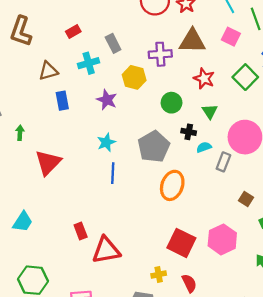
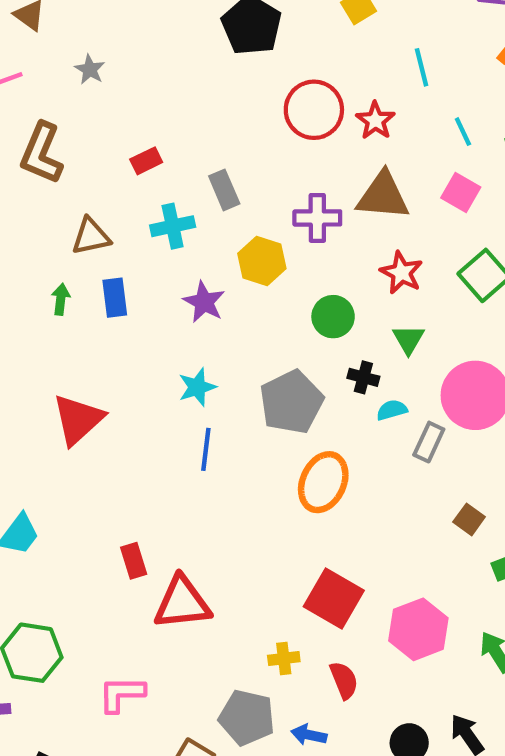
green arrow: (20, 133) -> (61, 299), moved
pink hexagon: (222, 239) -> (418, 629), moved

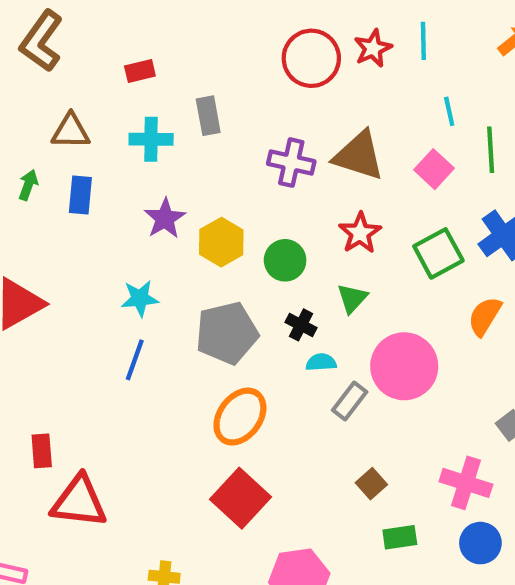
red star: (375, 121) -> (373, 48), moved
yellow hexagon: (262, 261) -> (221, 242), moved
red square: (334, 599) -> (240, 498), moved

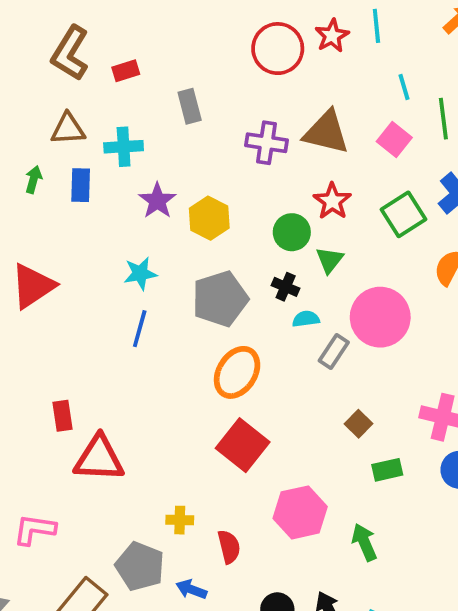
brown L-shape: (41, 41) -> (70, 53), moved
cyan cross: (151, 139) -> (124, 147), moved
green circle: (285, 260) -> (292, 232), moved

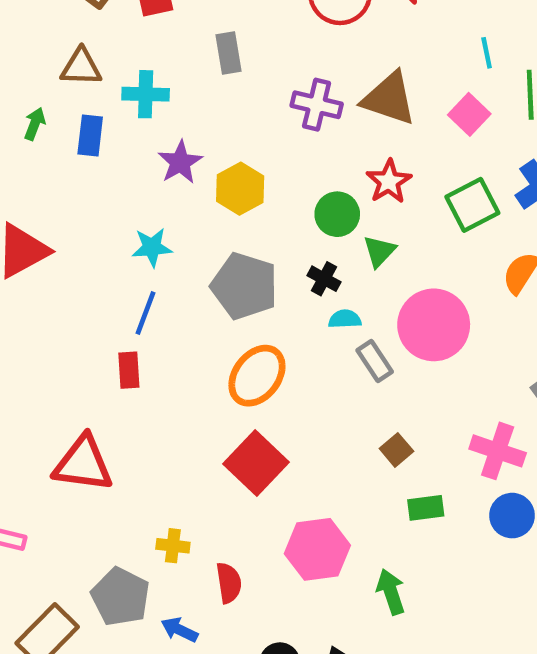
gray pentagon: (220, 299) -> (244, 286), turned 30
gray rectangle: (334, 352) -> (375, 361), turned -72
red rectangle: (62, 416) -> (129, 370), moved

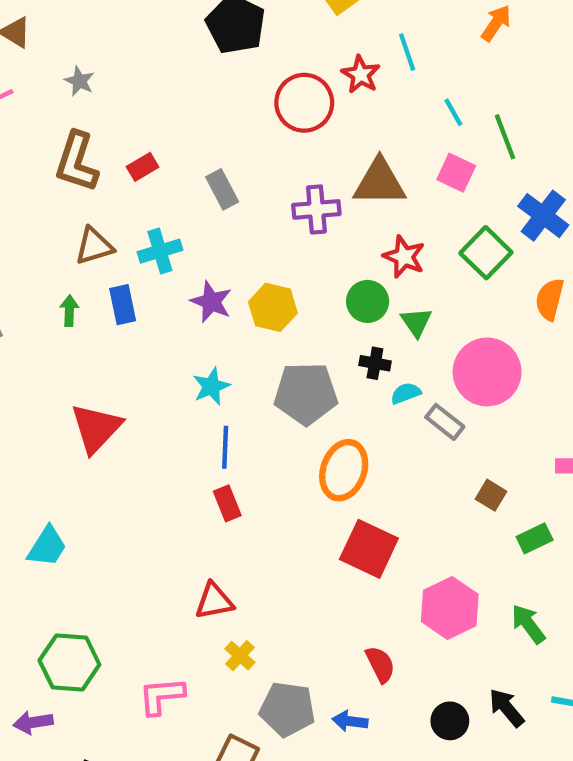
red triangle: (83, 464) -> (214, 601), size x0.7
yellow cross: (173, 546) -> (240, 656), moved, turned -36

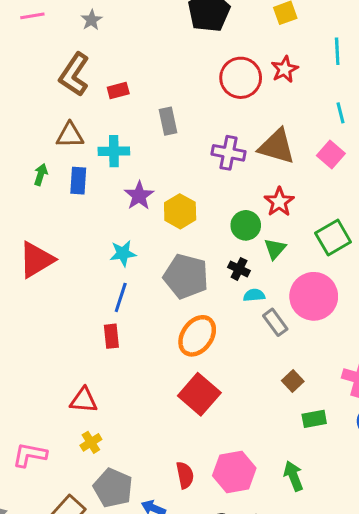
cyan line: (407, 52) -> (337, 51), moved
green square: (486, 253) -> (333, 237), moved
pink hexagon: (450, 608) -> (234, 472), moved

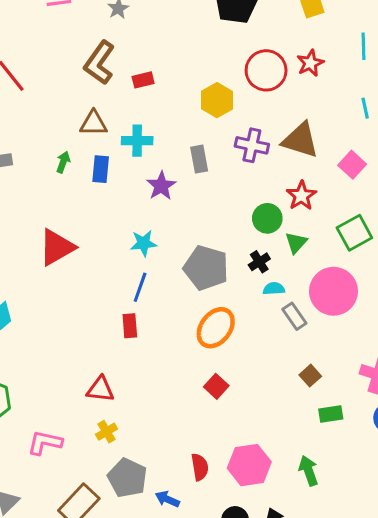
gray rectangle: (168, 121) -> (199, 159), moved
pink square: (331, 155) -> (352, 165), moved
yellow hexagon: (180, 211) -> (217, 100), moved
black cross: (239, 269) -> (259, 262), turned 30
red square: (199, 394) -> (216, 386), size x0.6

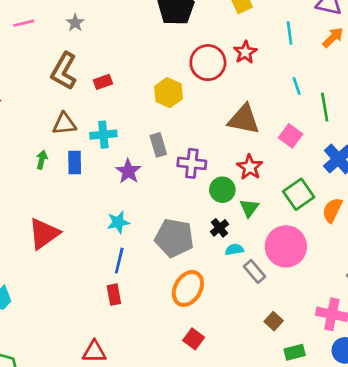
purple cross: (252, 145) -> (192, 163), moved

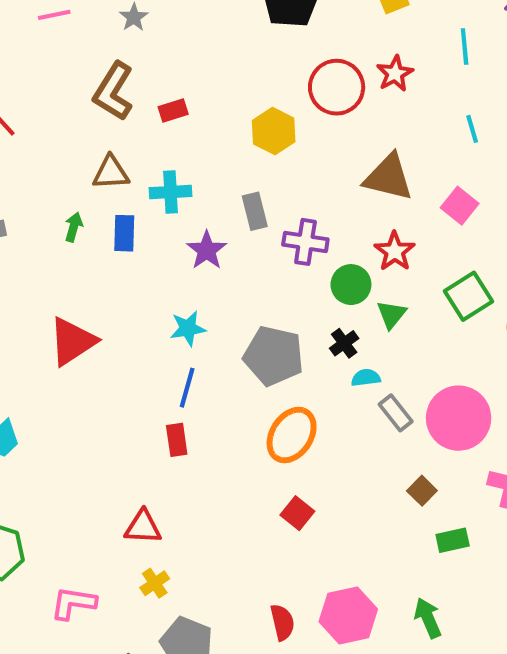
pink circle: (286, 246) -> (459, 418), moved

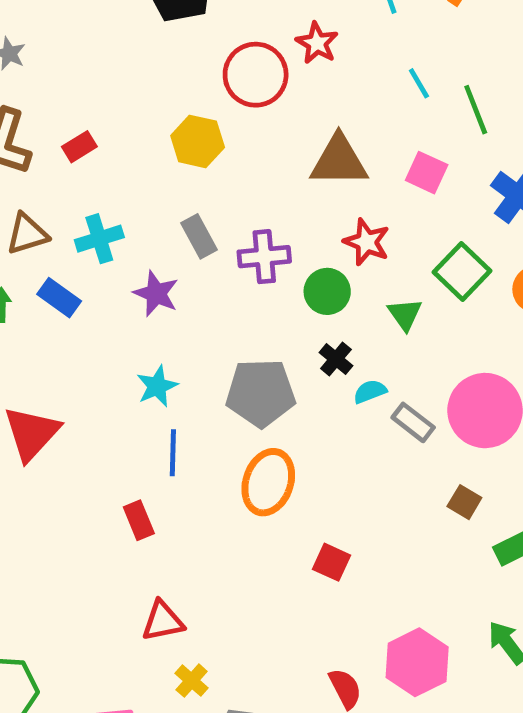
blue rectangle: (124, 233) -> (59, 298), turned -42
green triangle: (391, 314) -> (405, 314), moved
orange ellipse: (292, 435) -> (268, 482), moved
red rectangle: (177, 440) -> (139, 520), moved

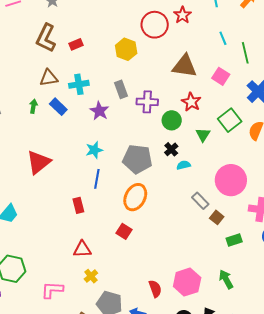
gray rectangle: (413, 422) -> (200, 201), moved
red square: (332, 562) -> (124, 231), moved

